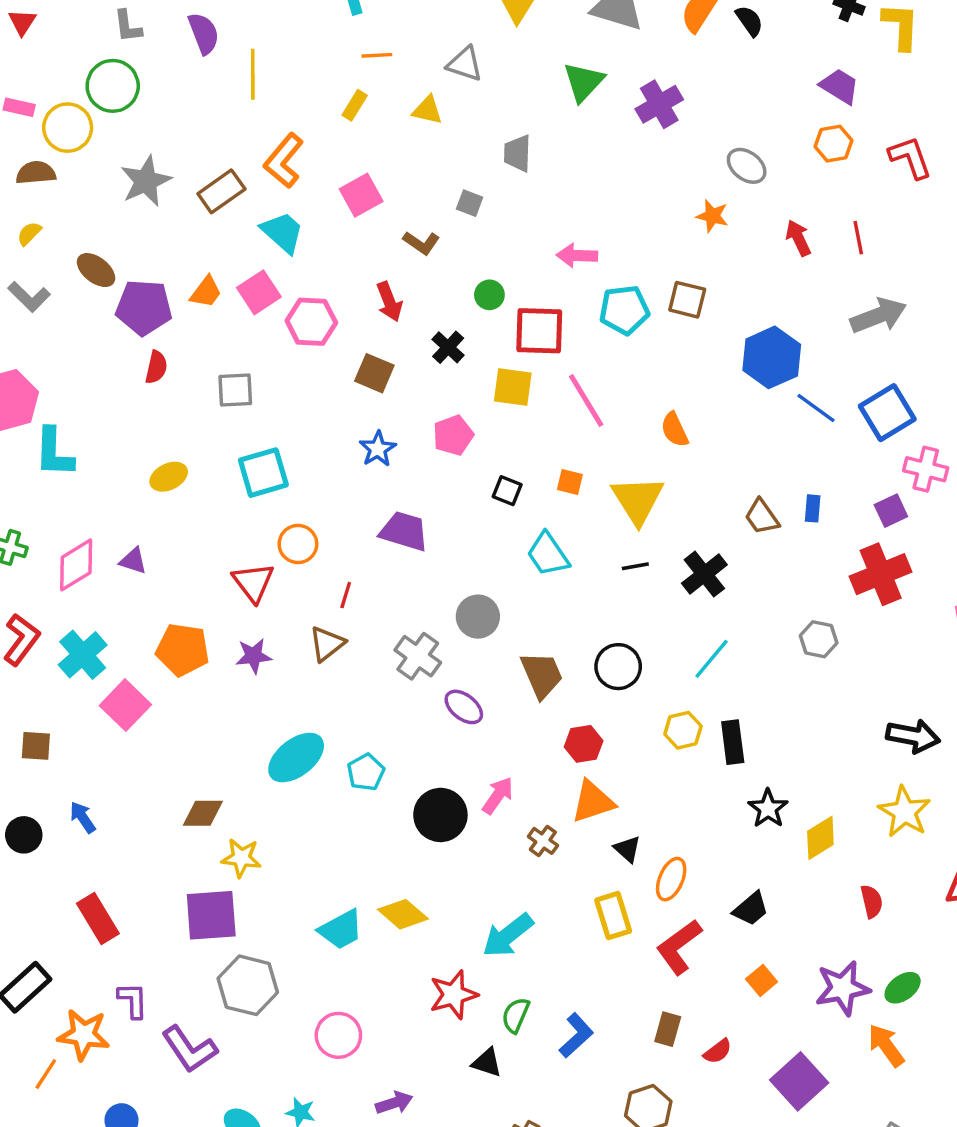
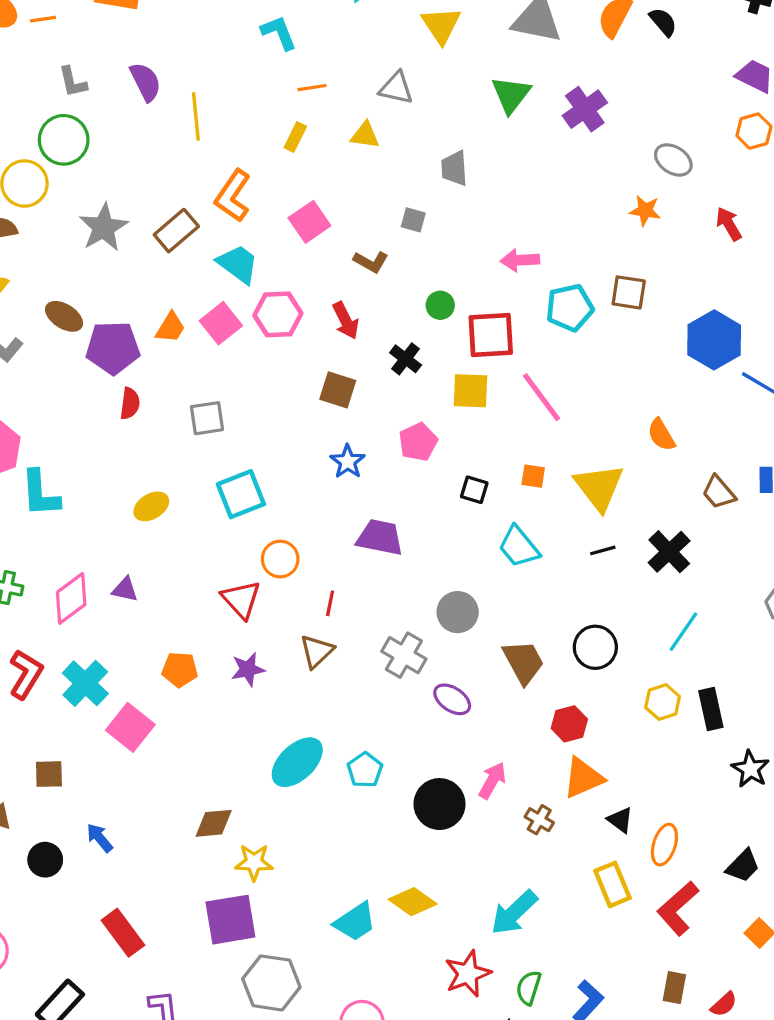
pink hexagon: (311, 322) -> (278, 314), moved
orange semicircle: (675, 430) -> (661, 435), moved
orange pentagon: (183, 650) -> (180, 670), size x0.7

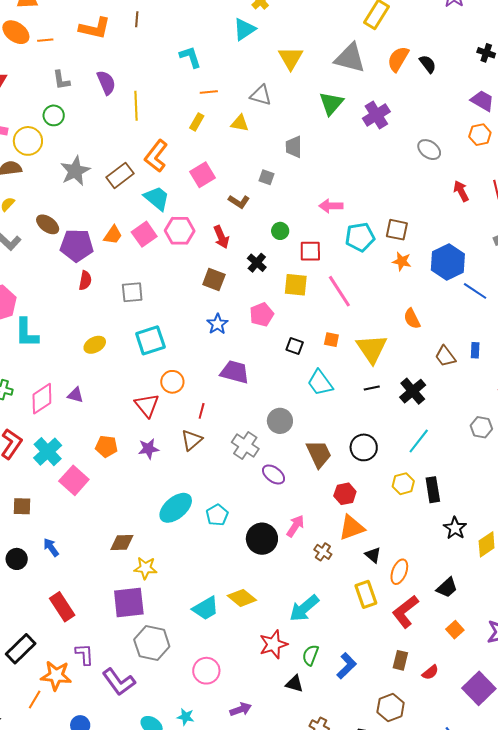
green circle: (64, 140) -> (54, 115), size x0.7
orange star: (645, 211) -> (402, 261), moved
red square: (491, 335) -> (310, 251), size x0.7

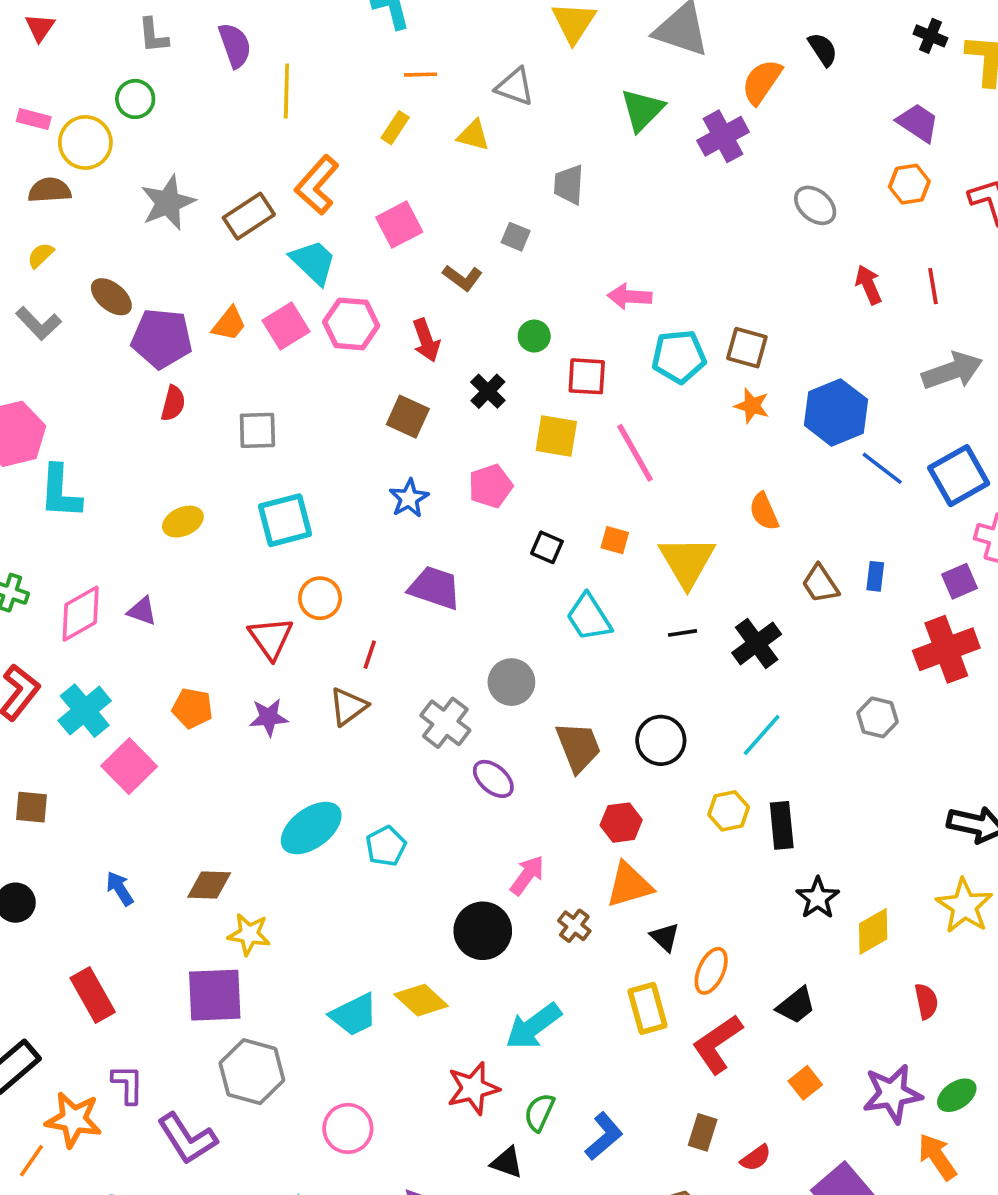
orange semicircle: (398, 59) -> (762, 82), moved
black circle: (262, 539) -> (483, 931), moved
blue arrow: (51, 547) -> (120, 889), moved

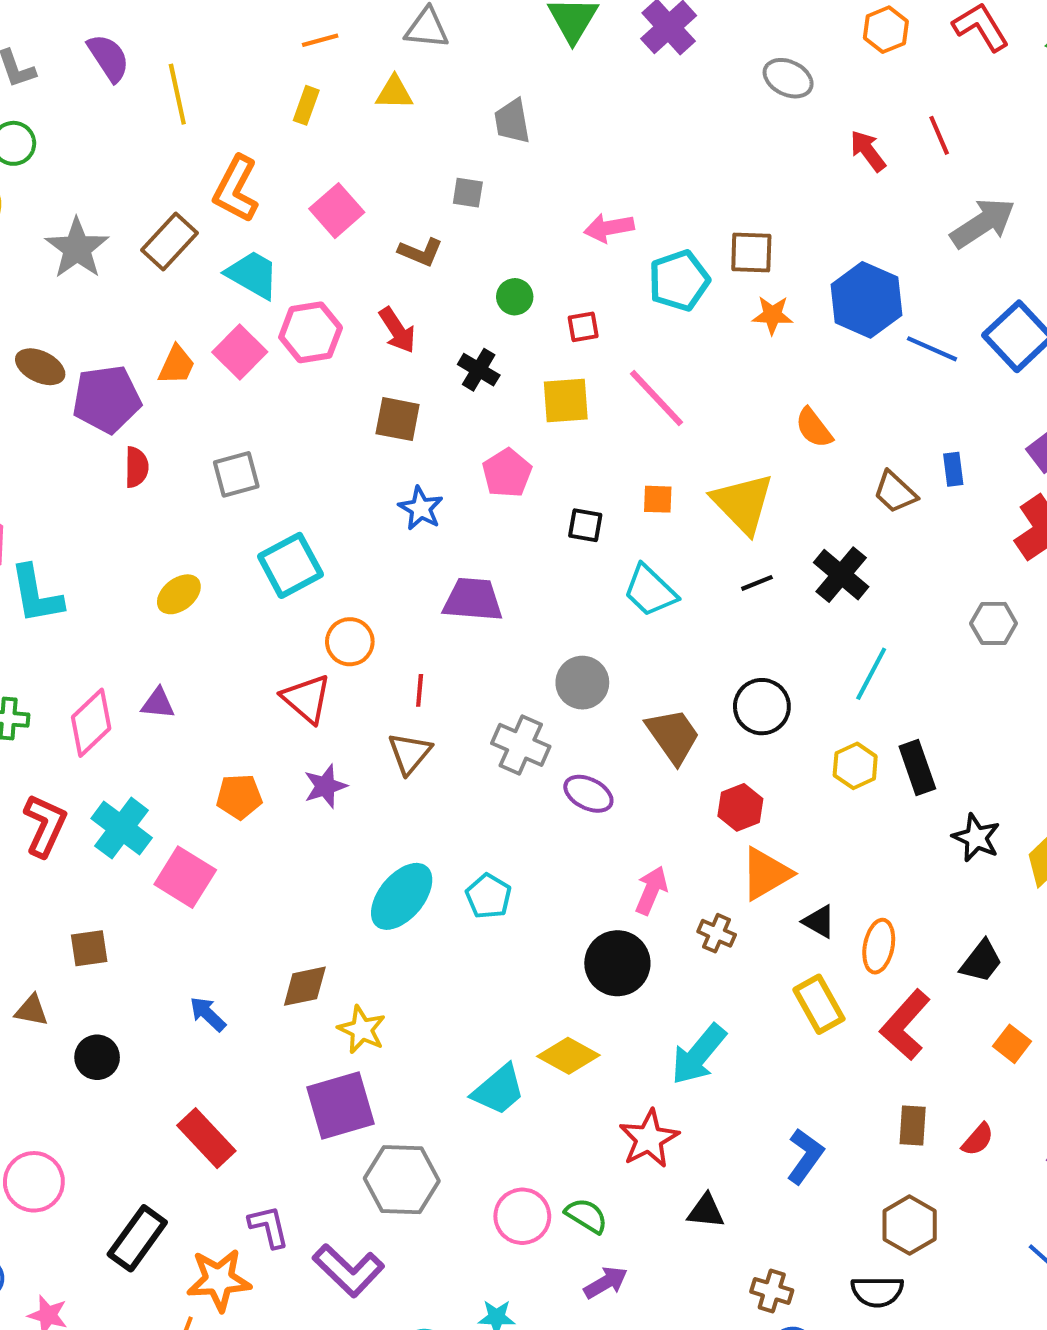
red square: (587, 376) -> (583, 327), size x0.7
yellow star: (249, 934) -> (362, 1030), turned 30
green semicircle: (539, 1112) -> (586, 1216), moved, turned 111

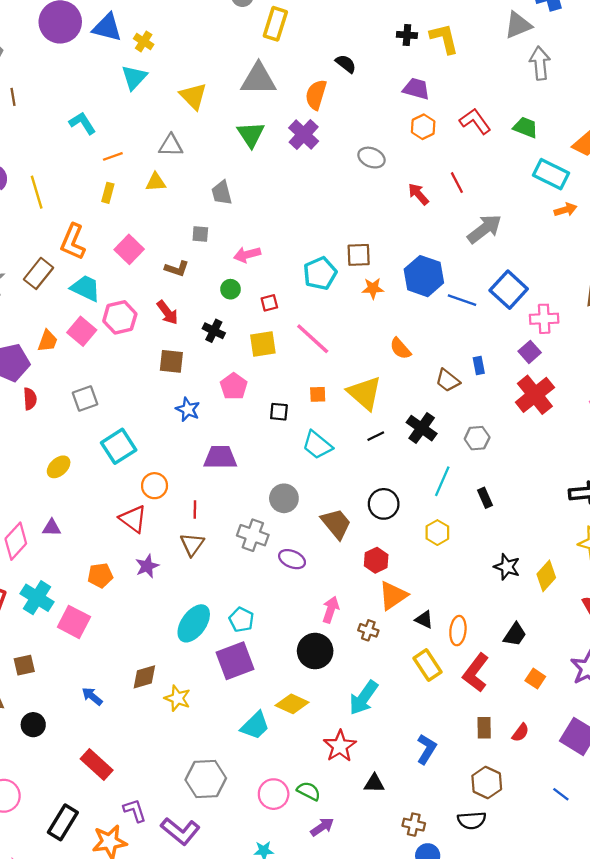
pink arrow: (609, 228) -> (247, 255), moved
gray hexagon: (994, 623) -> (477, 438), moved
black rectangle: (917, 768) -> (485, 498), moved, size x0.7
purple square: (340, 1106) -> (235, 661), moved

